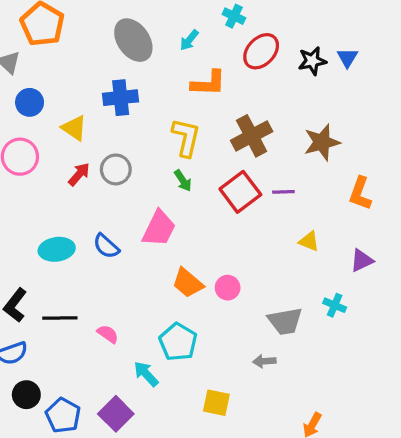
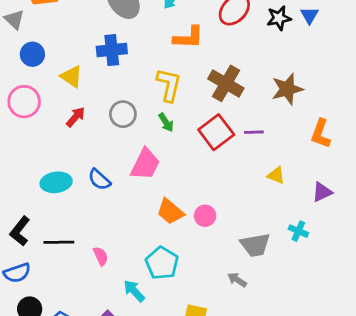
brown cross: (252, 136) -> (226, 83), turned -32
gray circle: (116, 169) -> (123, 114), moved
pink semicircle: (108, 334) -> (101, 256), turned 30
gray arrow: (264, 361) -> (237, 280), turned 36

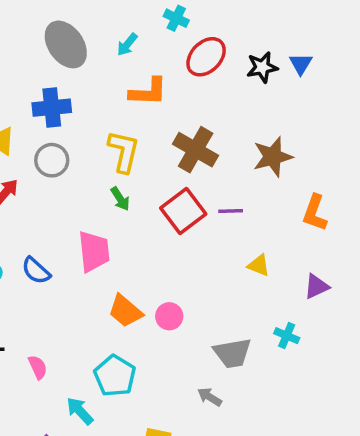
gray circle: (123, 114) -> (52, 160), moved
pink trapezoid: (145, 164) -> (94, 251), turned -32

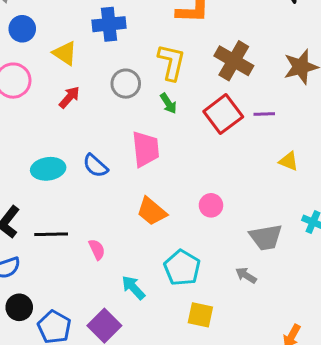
gray circle: (52, 160) -> (126, 84), moved
orange trapezoid: (125, 311) -> (152, 211), moved
cyan pentagon: (115, 376) -> (182, 268), moved

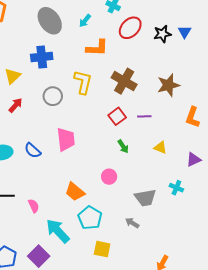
yellow triangle: (65, 53) -> (13, 76), turned 42
green arrow: (168, 103) -> (123, 146), moved
red square: (223, 114) -> (117, 116), size x0.7
orange trapezoid: (152, 211) -> (75, 192), moved
cyan arrow: (133, 288) -> (58, 231), size x1.5

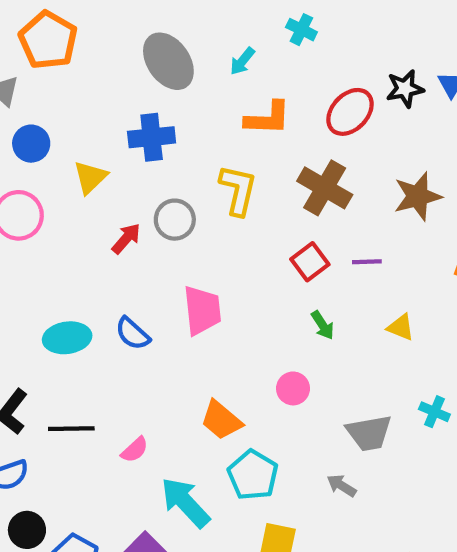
red ellipse: (130, 28) -> (350, 112), moved
red arrow: (16, 105) -> (126, 239), moved
pink semicircle: (34, 206) -> (135, 450), turned 72

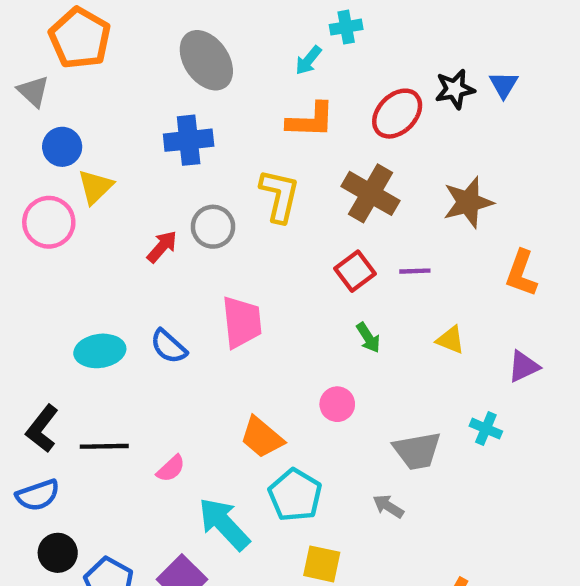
cyan cross: (301, 30) -> (346, 27), turned -36
cyan arrow: (242, 61) -> (308, 60), moved
yellow triangle: (90, 177) -> (95, 187), moved

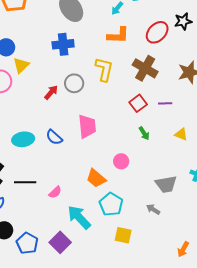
pink circle: (337, 404) -> (121, 161), moved

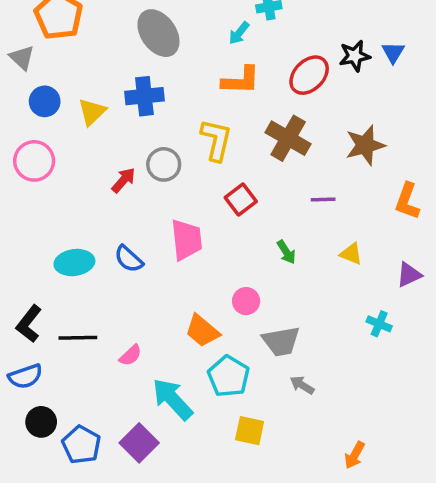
yellow triangle: (21, 65) -> (92, 112), moved
red square: (138, 103) -> (241, 199), moved
gray trapezoid: (166, 184) -> (281, 341), moved

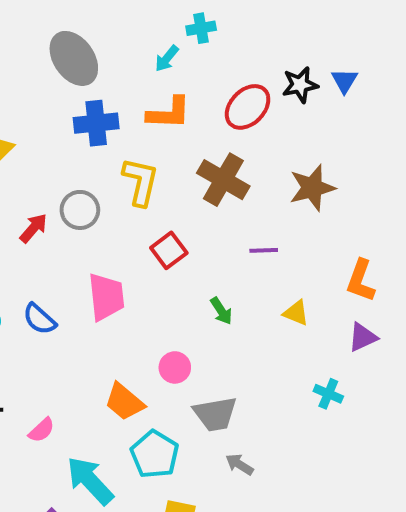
blue cross: (144, 96) -> (96, 123), moved
orange L-shape: (407, 201) -> (361, 281), moved

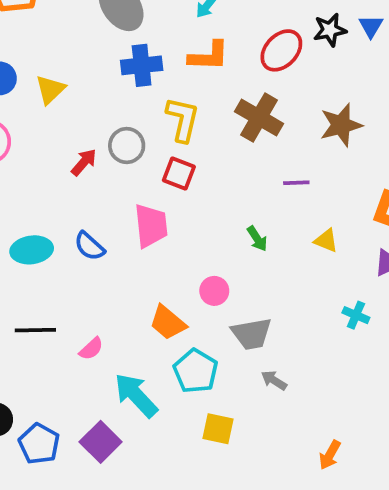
red square: (169, 250) -> (179, 173), moved, turned -32

